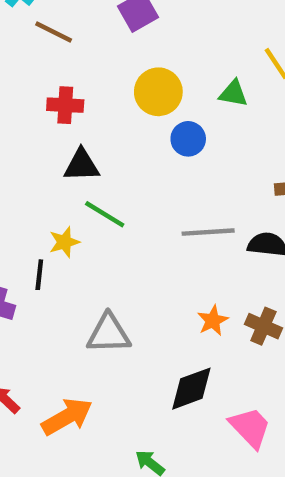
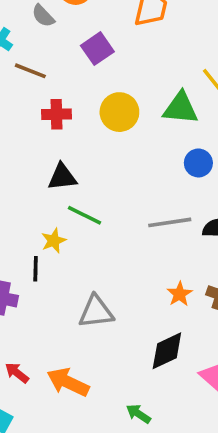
green triangle: (233, 93) -> (181, 108), size x1.5
red cross: (65, 105) -> (56, 114), moved
blue circle: (188, 139) -> (198, 163), moved
orange arrow: (67, 417) -> (68, 382), turned -120

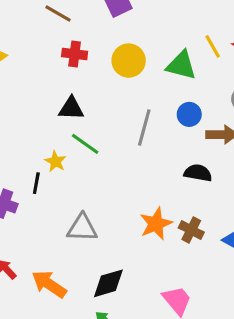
gray line: (170, 222) -> (144, 127), moved, turned -75
yellow star: (54, 241) -> (55, 161), turned -30
orange star: (180, 294) -> (156, 224), size x1.5
black diamond: (167, 351) -> (108, 283), moved

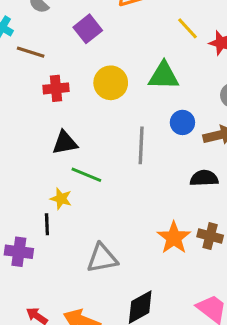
yellow line: (213, 46) -> (188, 28), moved

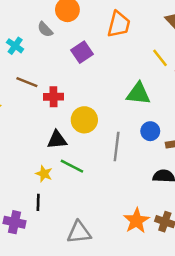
brown line: (31, 52) -> (27, 82), moved
yellow circle: (111, 83) -> (84, 120), moved
yellow star: (61, 199) -> (44, 174), moved

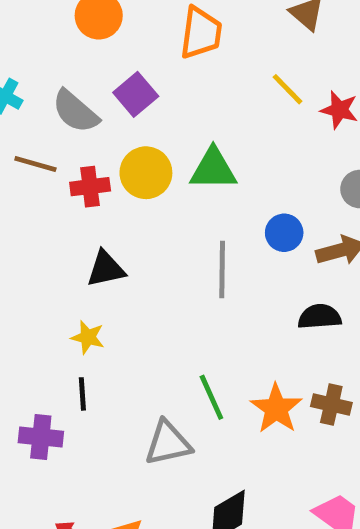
gray semicircle: (45, 29) -> (75, 111), moved, size x1.5
green triangle: (138, 94) -> (213, 169), moved
yellow circle: (84, 120) -> (146, 173), moved
green line: (72, 166) -> (211, 397), moved, turned 45

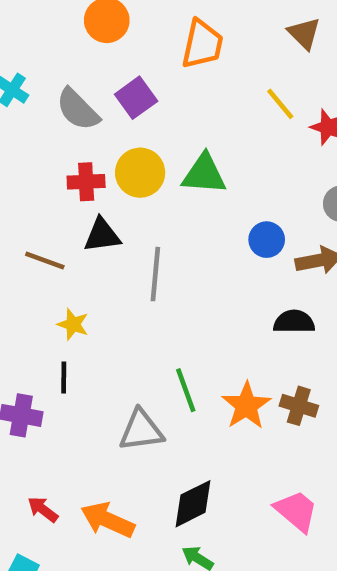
brown line: (35, 164) -> (45, 261), moved
black triangle: (106, 269) -> (102, 235), moved
gray line: (222, 269) -> (155, 274), moved

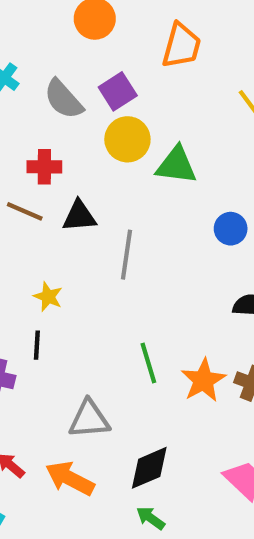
yellow circle: (140, 173) -> (127, 139), moved
red cross: (86, 182) -> (44, 167), moved
brown line: (45, 261) -> (25, 211), moved
gray triangle: (141, 430) -> (89, 419), moved

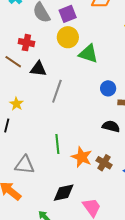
orange star: (203, 380) -> (82, 157), turned -30
black diamond: (149, 468) -> (64, 193), moved

